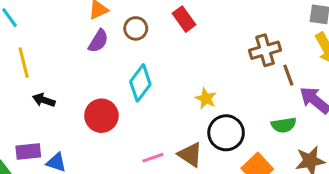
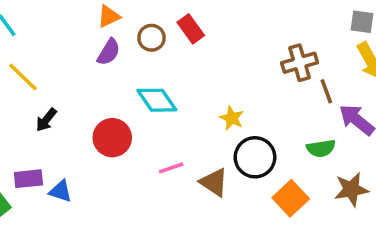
red rectangle: (184, 19) -> (191, 29), moved
yellow line: (24, 63) -> (23, 77), turned -32
cyan diamond: (140, 83) -> (157, 100), turned -72
black arrow: (44, 100) -> (46, 120), turned -70
pink line: (153, 158) -> (171, 168), moved

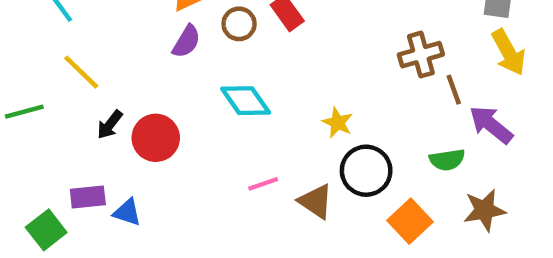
red circle: (112, 138) -> (156, 138), moved

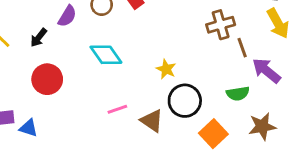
black arrow: (110, 125) -> (39, 38), moved

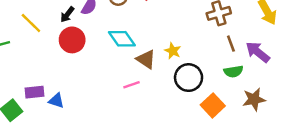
black arrow: (39, 38) -> (67, 14), moved
brown line: (242, 48) -> (231, 44), moved
red circle: (47, 79) -> (72, 40), moved
brown triangle: (152, 121) -> (146, 59), moved

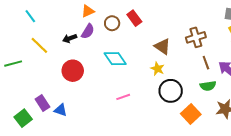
black arrow: (67, 14) -> (70, 38), turned 32
red circle: (72, 40) -> (73, 71), moved
brown triangle: (146, 59) -> (163, 46), moved
purple rectangle: (35, 92) -> (42, 103), turned 63

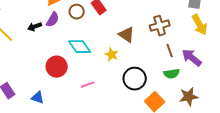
yellow star: (157, 69) -> (112, 55), moved
red circle: (73, 71) -> (57, 67), moved
blue triangle: (61, 110) -> (38, 98), moved

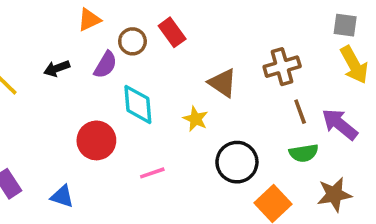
purple semicircle: (53, 20) -> (105, 65), moved
cyan diamond: (80, 47) -> (138, 104), turned 30

